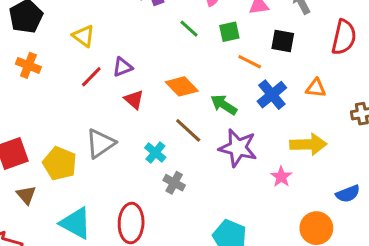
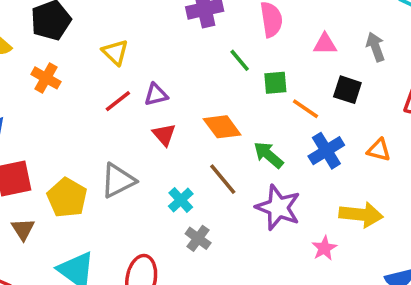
green square: (229, 32) -> (275, 83), moved

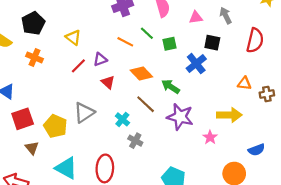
orange line: (306, 109) -> (125, 42), moved
orange triangle: (379, 150) -> (244, 83), moved
blue cross: (326, 151) -> (196, 64), moved

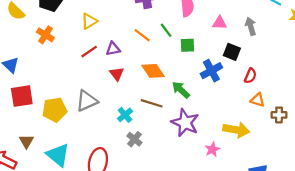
yellow triangle: (73, 37) -> (89, 21), turned 42
red semicircle: (255, 40) -> (250, 76), moved, size x0.6
brown line: (146, 104) -> (152, 103), turned -36
yellow pentagon: (55, 126) -> (55, 110), turned 30
brown triangle: (32, 148) -> (26, 141), moved

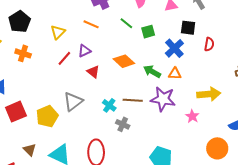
orange line: (142, 35) -> (91, 24), moved
orange triangle: (258, 100) -> (175, 74), moved
brown line: (152, 103) -> (133, 100), moved

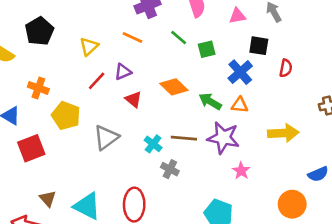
orange cross: (23, 53) -> (38, 88), moved
yellow pentagon: (47, 116) -> (66, 116), moved, turned -30
pink star: (192, 116) -> (241, 171), moved

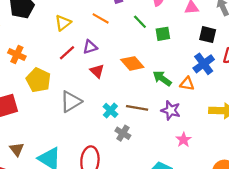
blue cross: (240, 72) -> (204, 64), moved
purple star: (223, 138) -> (171, 110), size x0.7

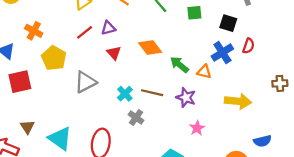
green square: (163, 34) -> (194, 13), moved

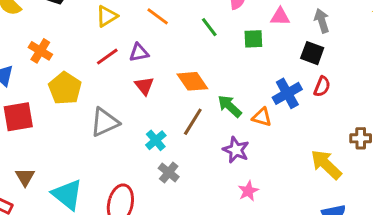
black square: (228, 23) -> (312, 53), moved
brown line: (152, 93) -> (193, 122), moved, turned -75
yellow arrow: (238, 101) -> (326, 164), moved, turned -145

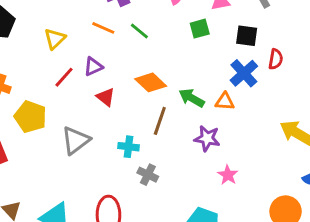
green line: (209, 27) -> (139, 31), moved
black square: (312, 53) -> (247, 36), moved
cyan cross: (156, 140) -> (128, 147), turned -30

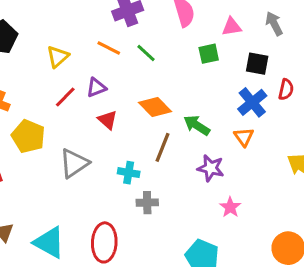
orange triangle: (225, 101) -> (244, 137), moved, turned 48
gray cross: (148, 175) -> (147, 203), turned -30

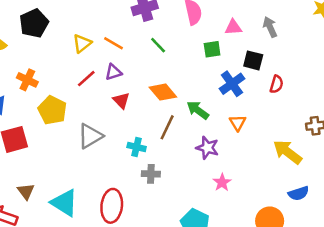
orange line: (109, 48) -> (113, 43), moved
blue cross: (252, 102) -> (232, 84), moved

